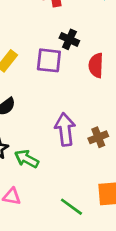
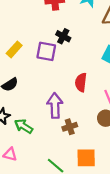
red semicircle: (96, 65) -> (81, 82), moved
brown cross: (98, 137) -> (70, 127), moved

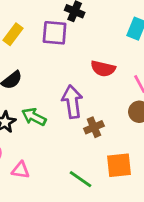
red semicircle: (81, 82) -> (103, 69), turned -78
green arrow: (24, 126) -> (34, 117), moved

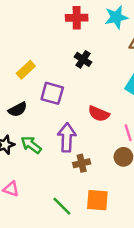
purple square: (55, 33) -> (52, 93), moved

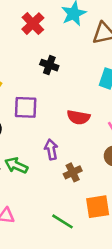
red cross: (77, 18) -> (33, 24), turned -30
purple arrow: (67, 138) -> (51, 149), size x0.7

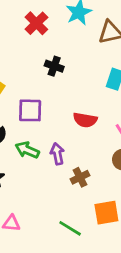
green arrow: (16, 165) -> (27, 150), moved

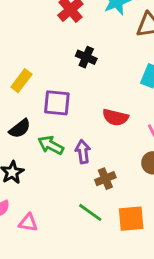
green line: (70, 228) -> (90, 212), moved

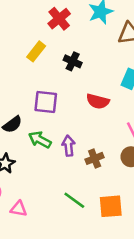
yellow rectangle: (21, 81) -> (36, 51), moved
red semicircle: (115, 117) -> (98, 101), moved
brown cross: (105, 179) -> (95, 158), moved

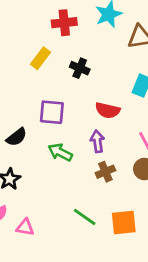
red cross: (59, 19) -> (64, 23), turned 35
green arrow: (40, 140) -> (60, 152), moved
purple arrow: (68, 146) -> (97, 141), moved

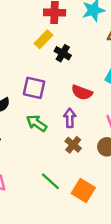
yellow rectangle: (40, 58) -> (43, 39), moved
brown cross: (105, 172) -> (73, 145), turned -35
orange square: (124, 223) -> (83, 190), turned 30

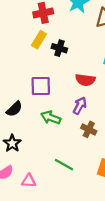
purple arrow: (70, 118) -> (80, 106), turned 42
green line: (50, 181) -> (64, 165), moved

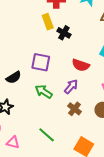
yellow rectangle: (39, 40) -> (48, 22), turned -63

